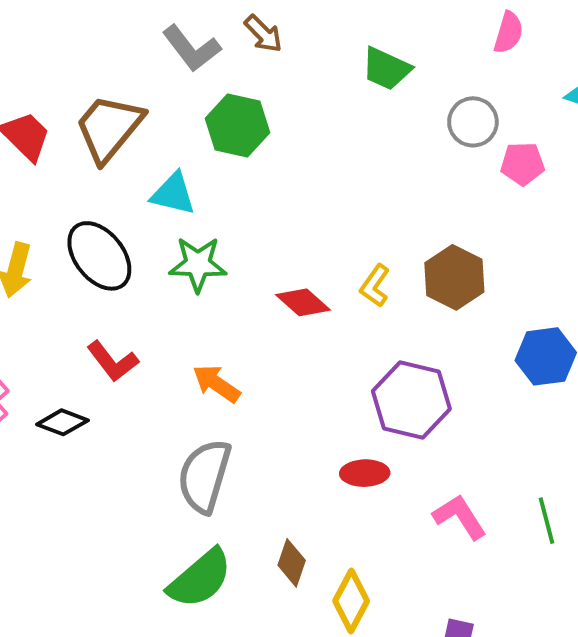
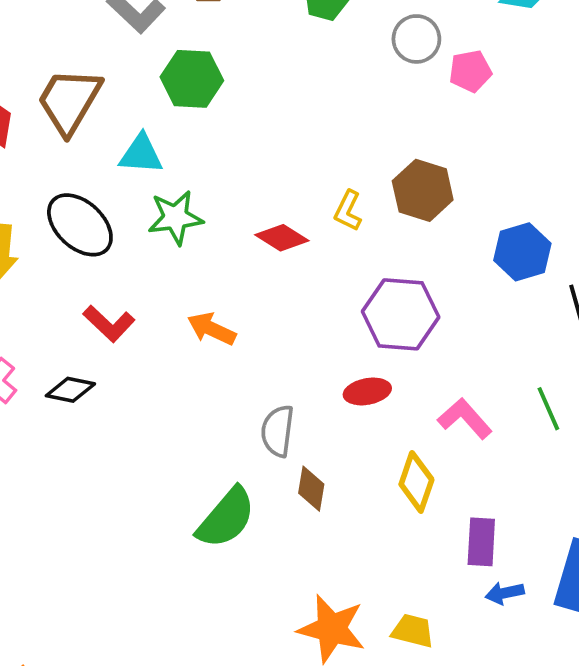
gray semicircle: (204, 476) -> (278, 431), moved, size x0.7
yellow diamond: (351, 601) -> (416, 482), moved

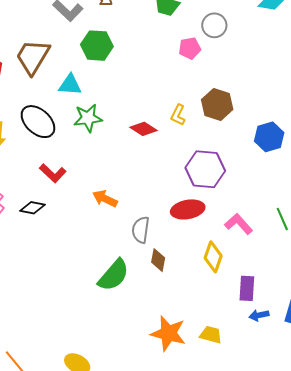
pink pentagon: (470, 71) -> (190, 48), moved
orange arrow: (212, 329) -> (105, 199), moved
red ellipse: (367, 391) -> (188, 209), size x1.4

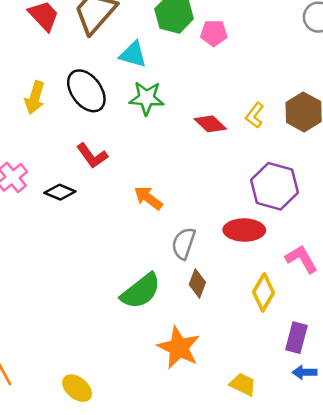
pink pentagon: (190, 48) -> (214, 33), moved
orange star: (168, 333) -> (179, 348), moved

